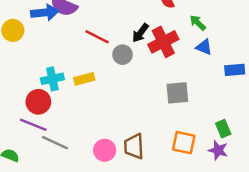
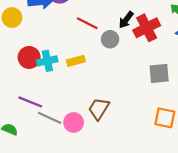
red circle: (38, 102) -> (29, 57), moved
brown trapezoid: (134, 146) -> (99, 109), moved, turned 35
pink circle: (105, 150) -> (74, 122), moved

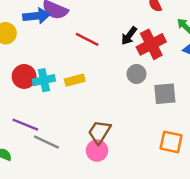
gray circle: (110, 39) -> (136, 74), moved
pink circle: (74, 122) -> (97, 151), moved

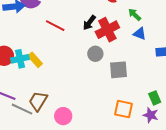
yellow rectangle: (75, 80) -> (35, 60), moved, turned 63
brown trapezoid: (99, 132) -> (38, 101), moved

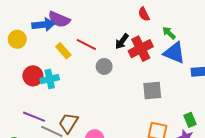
blue triangle: (140, 34) -> (174, 53), size x1.6
gray circle: (95, 54) -> (104, 66), moved
yellow rectangle: (35, 60) -> (63, 51), moved

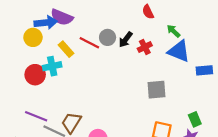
yellow circle: (17, 39) -> (33, 37), moved
red cross: (141, 49) -> (145, 47), size x0.6
gray circle: (104, 66) -> (108, 37), moved
cyan cross: (50, 79) -> (52, 66), moved

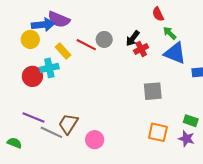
red semicircle: (148, 12) -> (158, 14), moved
black arrow: (126, 40) -> (133, 38), moved
green rectangle: (195, 119) -> (191, 121), turned -48

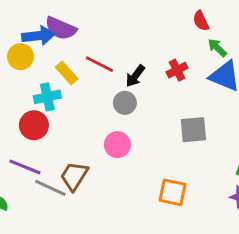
black arrow: (133, 38) -> (135, 76), moved
gray circle: (104, 39) -> (125, 103), moved
red circle: (32, 76) -> (34, 125), moved
orange square: (158, 132) -> (173, 192), moved
pink circle: (95, 140) -> (117, 145), moved

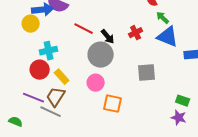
yellow rectangle: (67, 73) -> (62, 77), moved
black arrow: (135, 76) -> (108, 37), turned -77
gray circle: (125, 103) -> (101, 55), size x1.6
brown trapezoid: (74, 176) -> (56, 97), moved
orange square: (173, 192) -> (113, 104), moved

